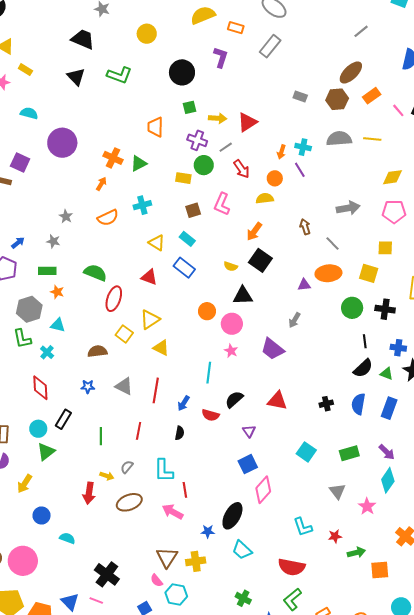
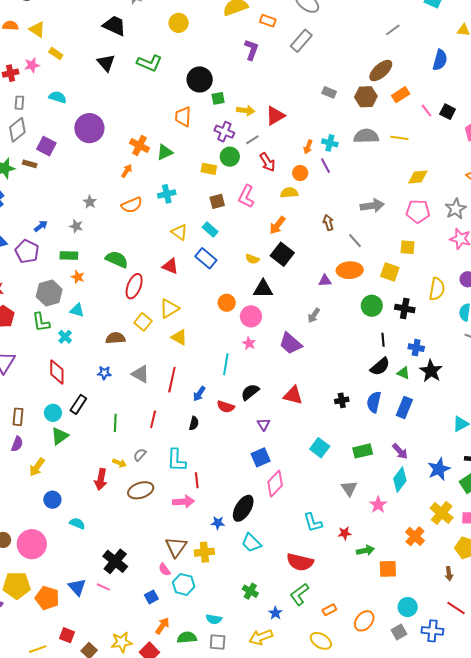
black circle: (182, 72) -> (200, 79), moved
pink arrow: (173, 512) -> (184, 502), turned 145

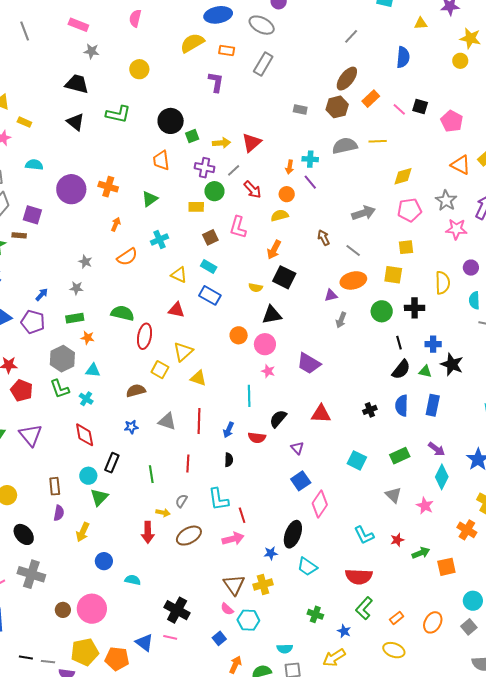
orange cross: (139, 146) -> (108, 187), moved
gray arrow: (314, 315) -> (341, 320), moved

